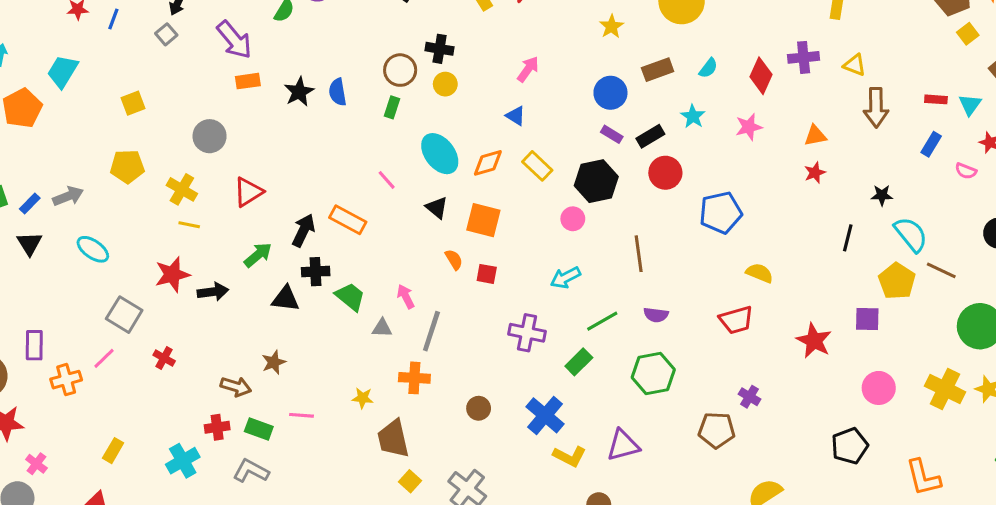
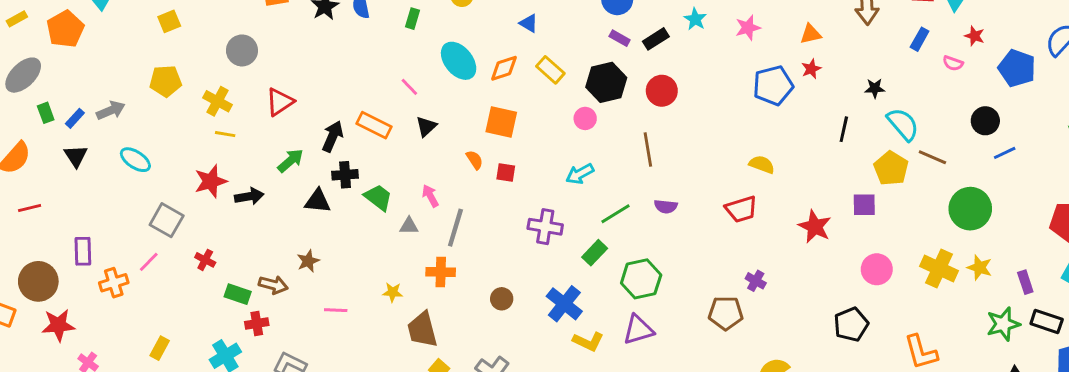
red circle: (665, 173) -> (662, 91), moved
black triangle: (437, 208) -> (426, 126), moved, turned 40
blue pentagon: (721, 213) -> (773, 86), moved
green hexagon: (653, 373) -> (641, 279), moved
green rectangle: (259, 429) -> (238, 294), moved

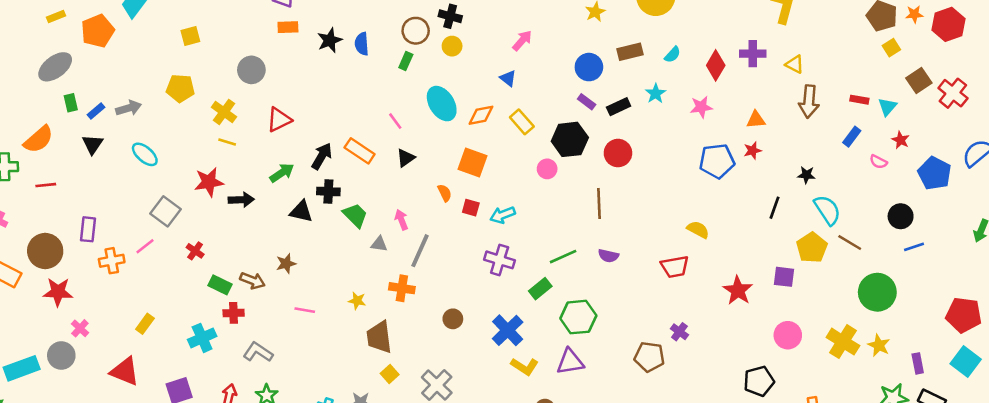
cyan arrow: (580, 174) -> (503, 215), moved

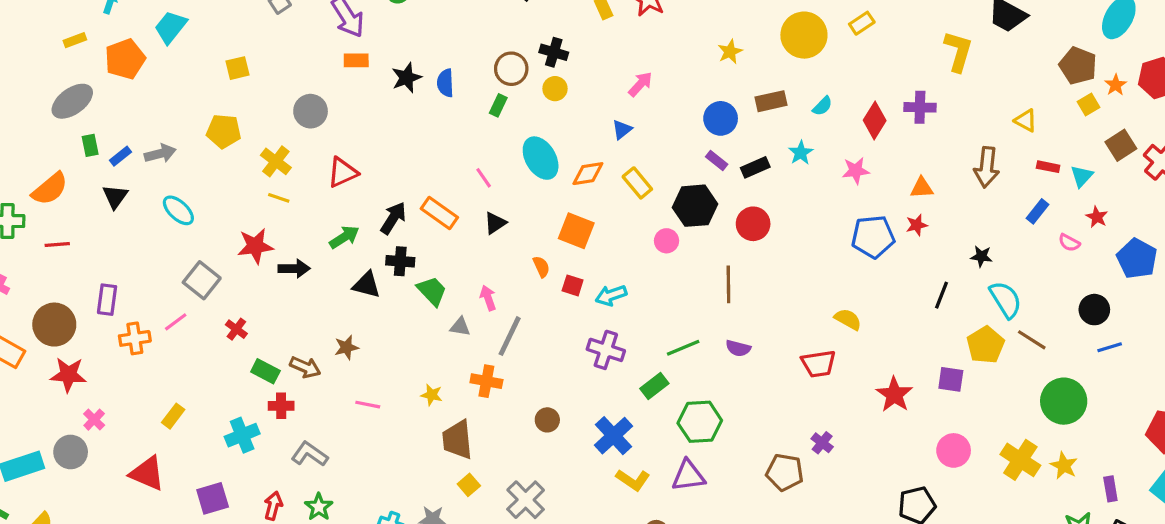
orange star: (914, 14) -> (1116, 85), moved, turned -30
yellow triangle: (795, 64) -> (1026, 121), moved
blue triangle: (508, 78) -> (622, 130), turned 42

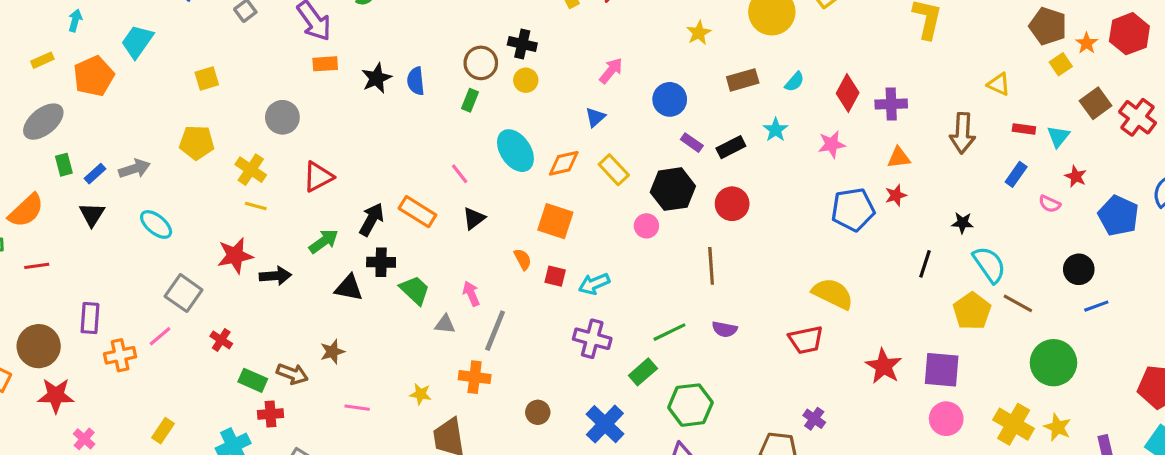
purple cross: (920, 107) -> (891, 104), moved
blue circle: (721, 118) -> (670, 99), moved
yellow semicircle: (848, 319) -> (833, 294), size x1.5
purple square: (951, 379) -> (942, 370), moved, size x1.4

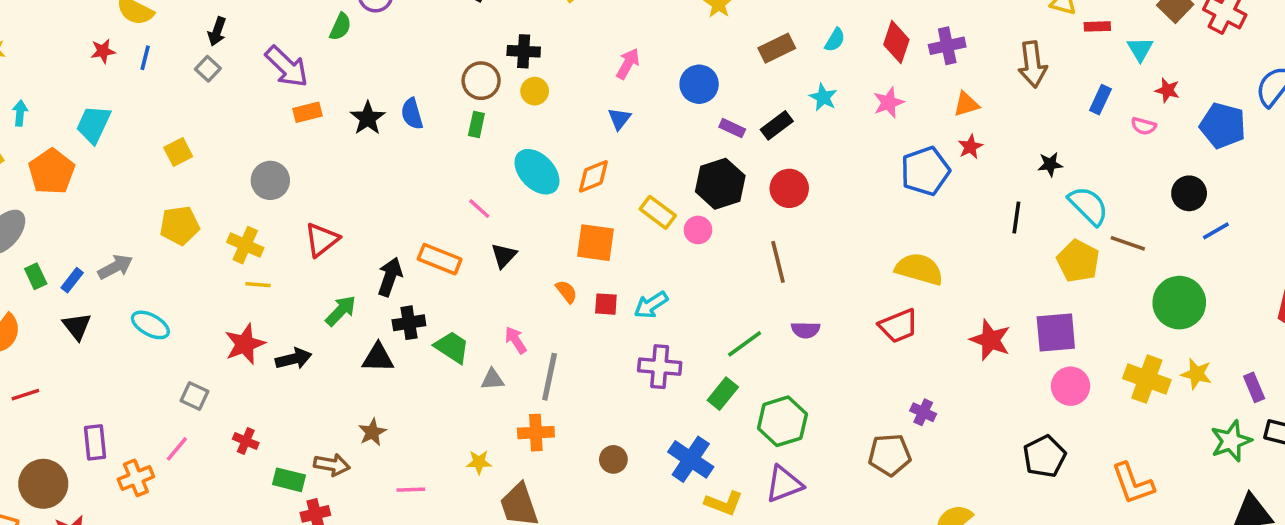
red rectangle: (1024, 129) -> (1097, 26), moved
yellow rectangle: (614, 170) -> (658, 212), moved
gray square: (184, 293) -> (195, 396), size x0.7

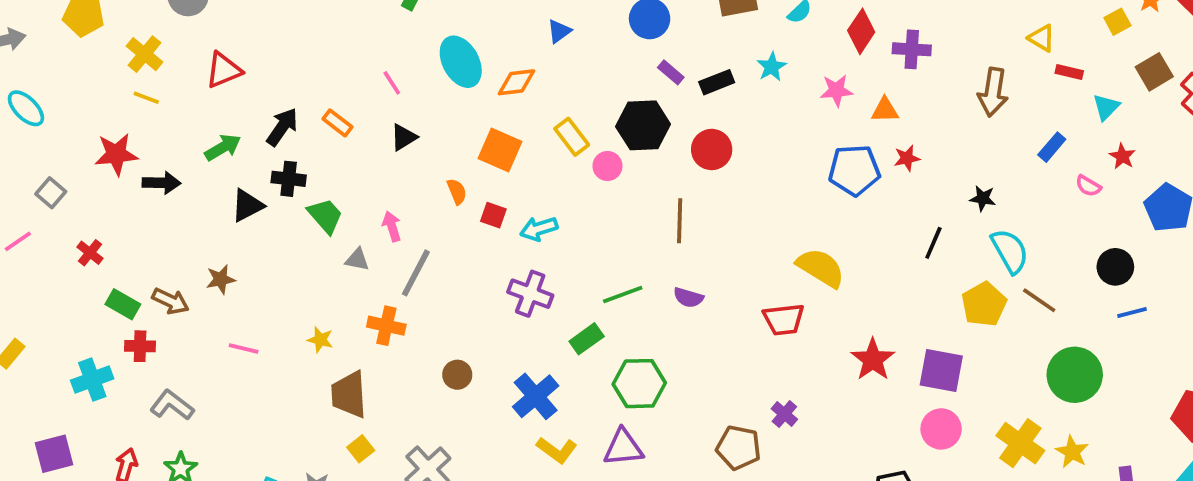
orange triangle: (966, 104) -> (885, 110), moved
orange rectangle: (440, 259) -> (337, 123), size x0.7
black triangle: (378, 358) -> (247, 205), turned -44

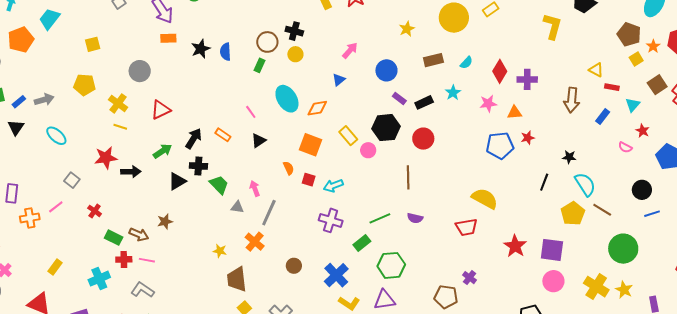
blue rectangle: (1052, 147) -> (603, 117), moved
orange cross: (386, 326) -> (255, 242), turned 30
pink line: (244, 348) -> (147, 260), moved

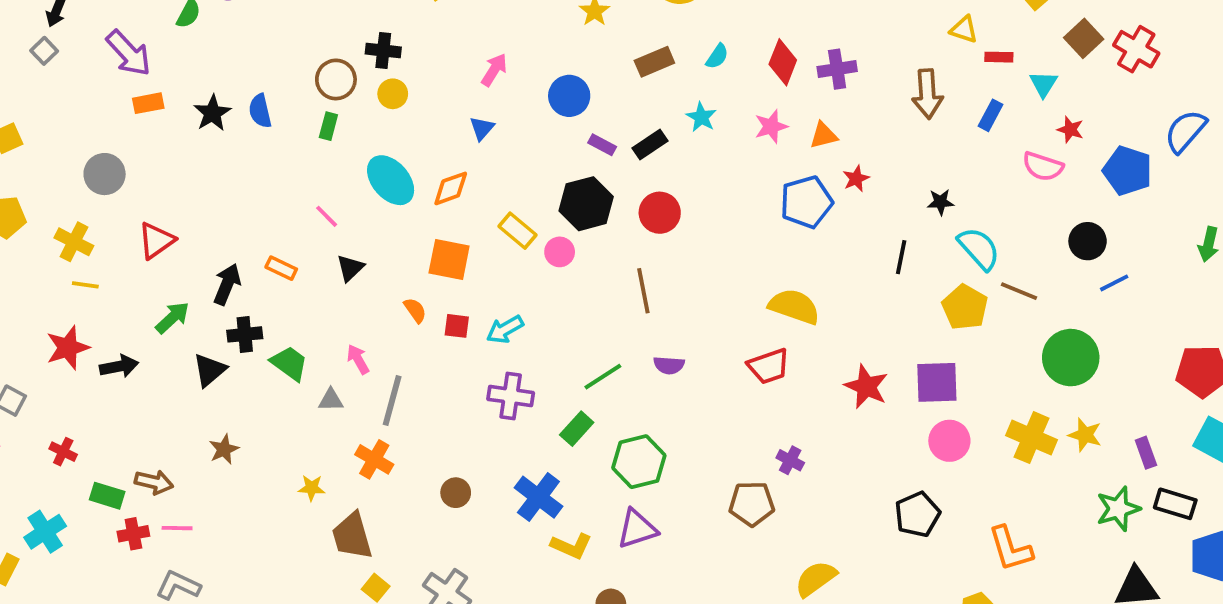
pink semicircle: (625, 147) -> (1043, 166), size x1.5
brown star: (165, 222) -> (224, 449), moved
cyan cross: (99, 279) -> (45, 532), moved

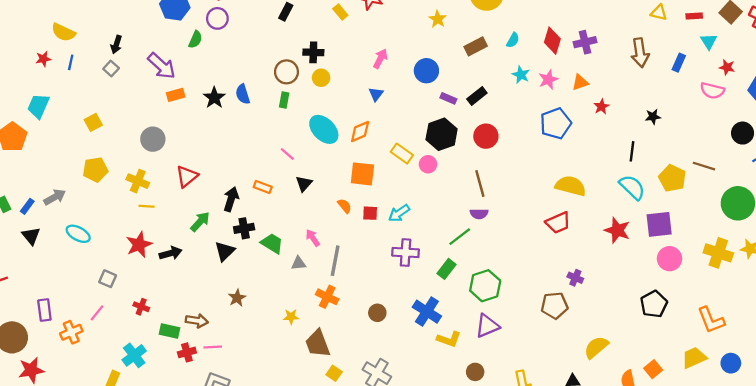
red rectangle: (999, 57) -> (694, 16), moved
cyan star: (701, 117) -> (521, 75), moved
blue pentagon: (806, 202) -> (556, 123), moved
cyan semicircle: (979, 249) -> (632, 187), moved
purple semicircle: (669, 365) -> (479, 214), moved

